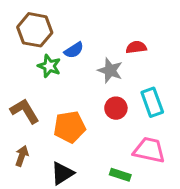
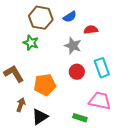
brown hexagon: (35, 30) -> (41, 18), moved
blue semicircle: (74, 50) -> (70, 17), moved
brown arrow: (22, 156) -> (21, 105), moved

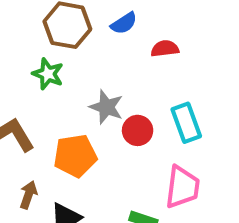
gray star: (73, 46) -> (106, 107), moved
pink trapezoid: (100, 101) -> (182, 187), turned 85

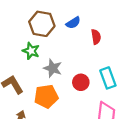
red semicircle: (165, 49) -> (96, 37), turned 88
gray star: (106, 107) -> (53, 68), moved

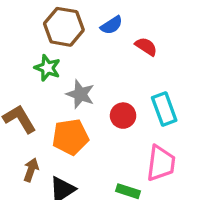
red semicircle: (96, 37) -> (146, 47), turned -48

